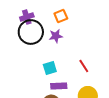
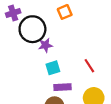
purple cross: (27, 17) -> (13, 13), moved
purple star: (56, 36) -> (45, 45), moved

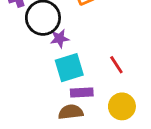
cyan square: (53, 68) -> (69, 68), size x1.5

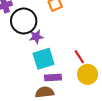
yellow circle: (122, 106) -> (88, 74), moved

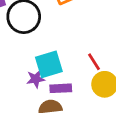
purple star: (36, 37) -> (36, 79), moved

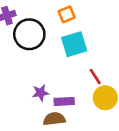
cyan square: (49, 64) -> (74, 44), moved

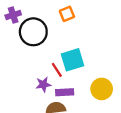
cyan square: (74, 44) -> (73, 60), moved
red line: (95, 77) -> (57, 70), moved

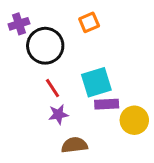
red line: (57, 70) -> (53, 88), moved
purple rectangle: (65, 92) -> (107, 104), moved

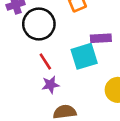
purple rectangle: (107, 104) -> (101, 38), moved

